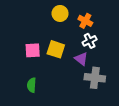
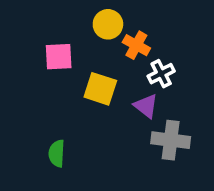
orange cross: (85, 21) -> (136, 45), moved
pink square: (33, 50) -> (59, 57), moved

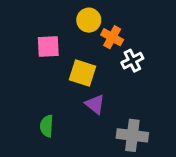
purple triangle: (146, 106) -> (95, 104), moved
gray cross: (171, 140) -> (132, 135), moved

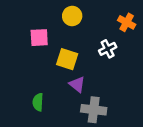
orange cross: (112, 37) -> (127, 22), moved
gray cross: (132, 135) -> (94, 110), moved

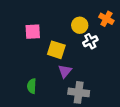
yellow circle: (72, 16) -> (80, 25), moved
purple triangle: (77, 84) -> (65, 71), turned 32

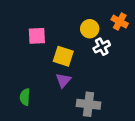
purple triangle: (65, 71) -> (63, 80), moved
green semicircle: (32, 86) -> (25, 97), moved

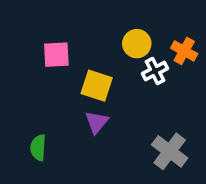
orange cross: (120, 22) -> (184, 51), moved
gray cross: (88, 104) -> (170, 151), moved, turned 30

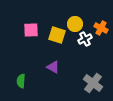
yellow square: (97, 86) -> (57, 35), moved
purple triangle: (97, 122) -> (53, 67), turned -40

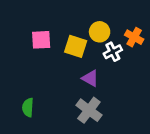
purple triangle: (53, 67) -> (90, 78), moved
gray cross: (93, 83) -> (89, 110), moved

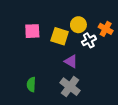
green semicircle: (28, 108) -> (31, 84), moved

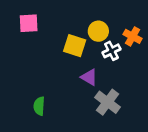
pink square: (32, 31) -> (29, 23), moved
gray cross: (70, 87) -> (108, 102), moved

